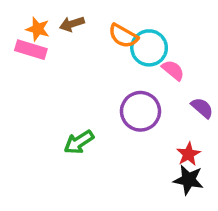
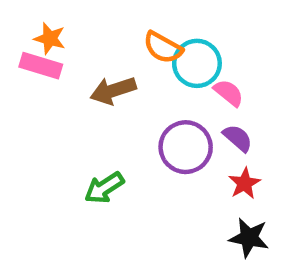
brown arrow: (72, 24) -> (113, 91), moved, size x1.4
purple semicircle: (202, 108) -> (238, 138), moved
red star: (188, 154) -> (244, 183), moved

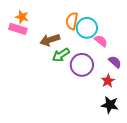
orange semicircle: (163, 48) -> (72, 21), turned 72
purple semicircle: (238, 138) -> (115, 62), moved
green arrow: (104, 188) -> (61, 55), moved

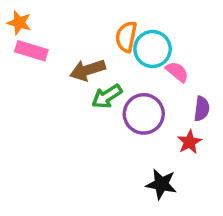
orange star: (22, 17) -> (19, 23), moved
purple semicircle: (115, 62) -> (202, 109), turned 56
black star: (110, 105) -> (161, 184), moved

